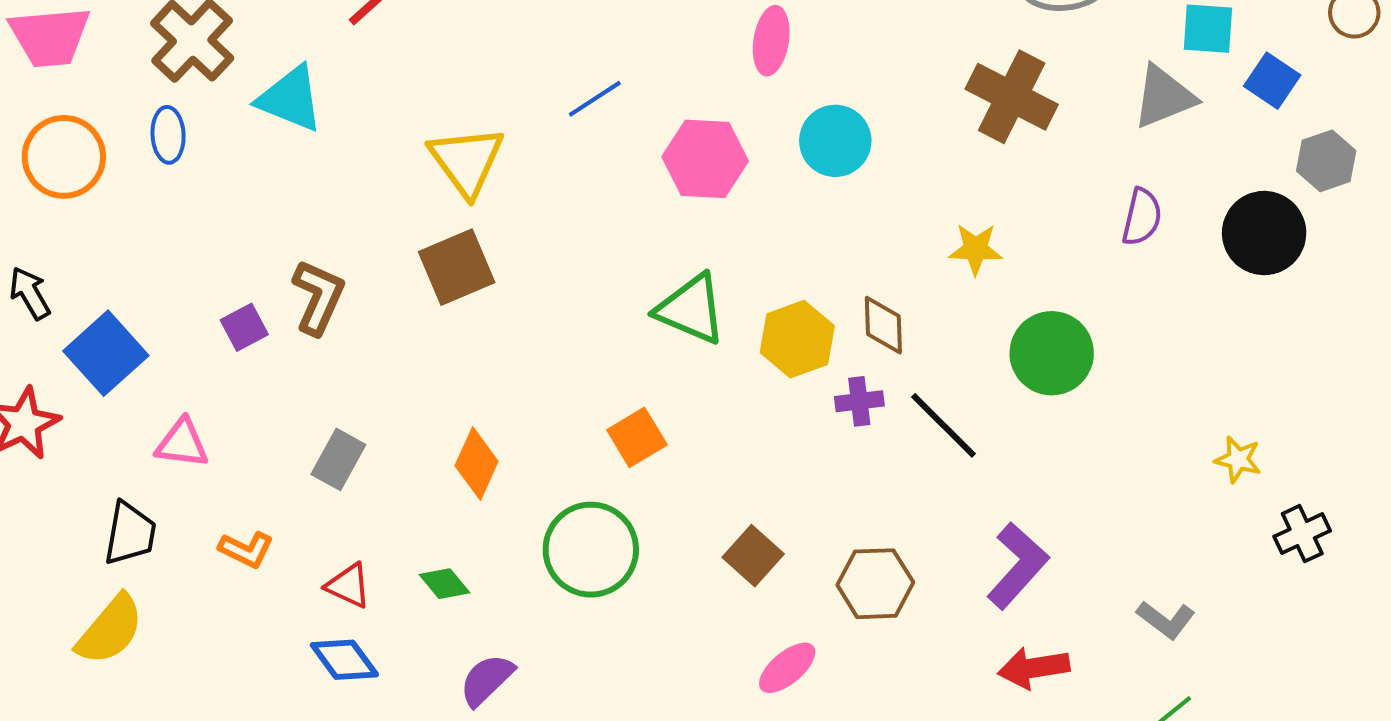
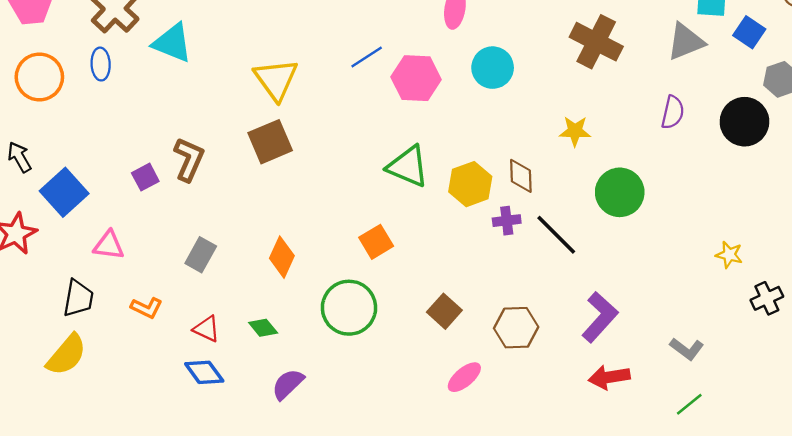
blue line: (595, 99) -> (367, 57), moved

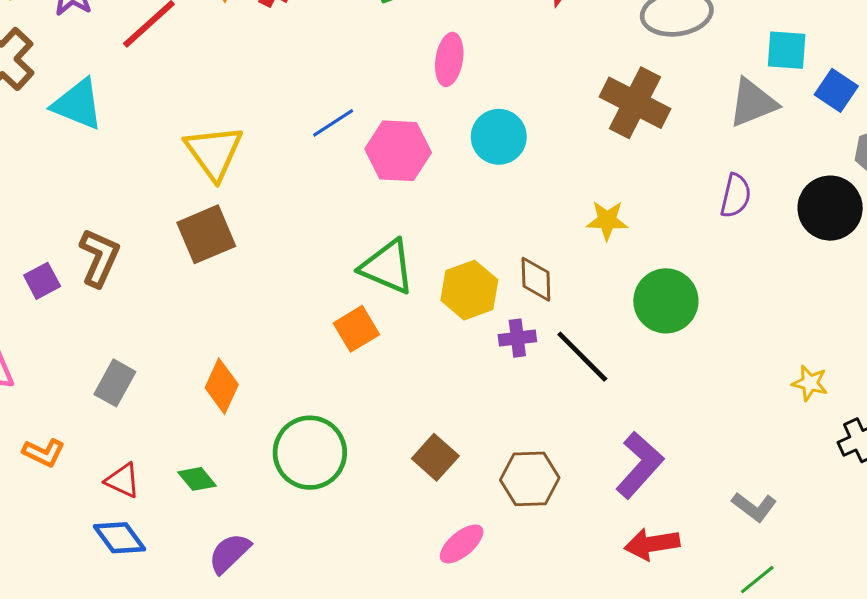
orange square: (376, 242) -> (356, 329), moved

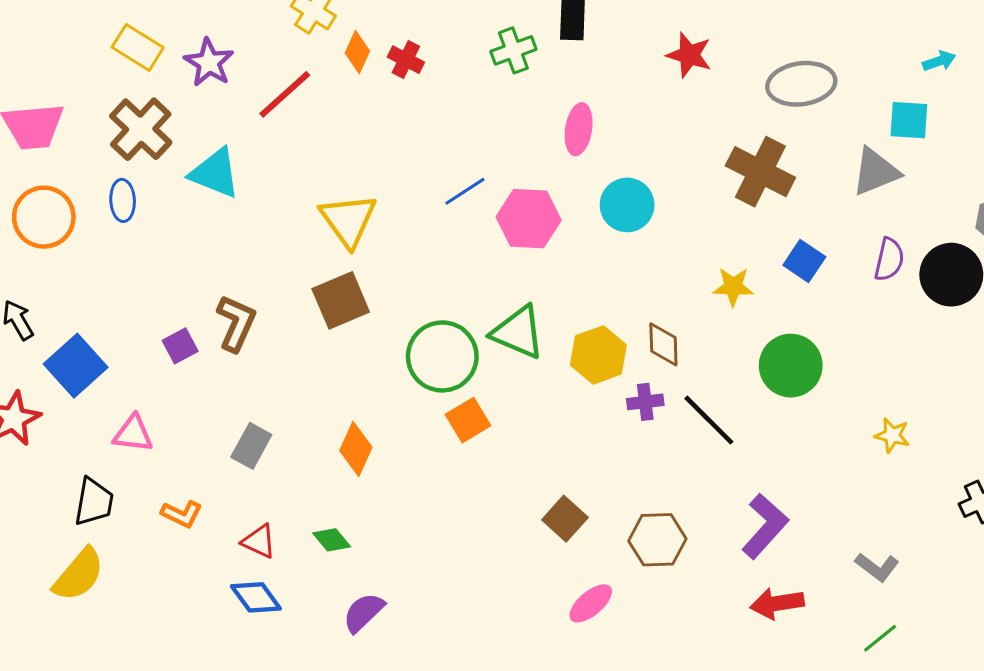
blue square: (836, 90) -> (804, 261), moved
purple semicircle: (736, 196) -> (889, 260), moved
orange square: (356, 329) -> (468, 420), moved
yellow star: (810, 383) -> (892, 435), moved
green circle: (310, 453) -> (442, 356), moved

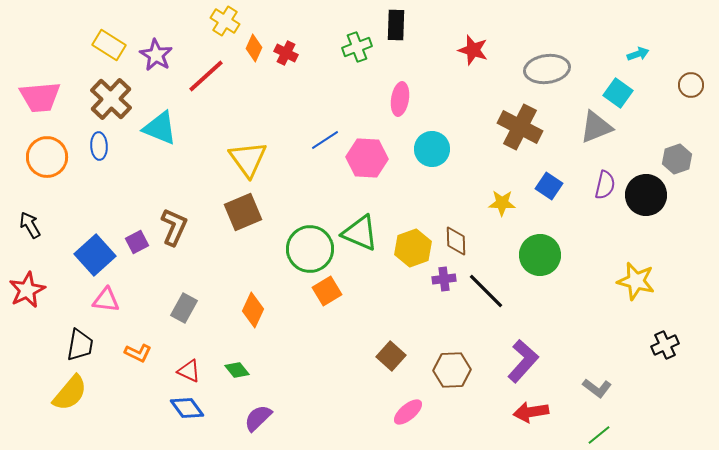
cyan square: (909, 120) -> (618, 93), turned 32
blue square: (76, 366) -> (95, 255), moved
yellow star: (892, 435) -> (636, 281), moved, size x1.6

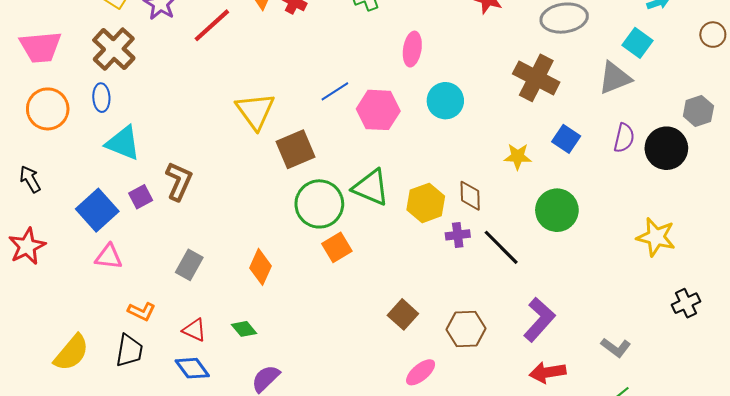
cyan triangle: (160, 128) -> (123, 143), moved
brown square: (243, 212) -> (296, 149), moved
black trapezoid: (80, 345) -> (129, 351), moved

